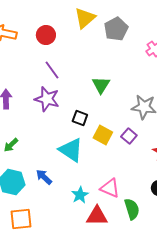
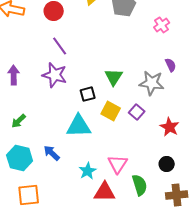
green triangle: (101, 85) -> (114, 77), moved
black square: (80, 118) -> (88, 94), turned -35
cyan triangle: (71, 150) -> (79, 126), turned -36
pink triangle: (110, 188) -> (118, 164), turned 40

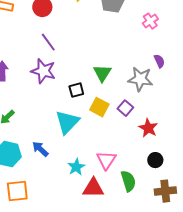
cyan triangle: (79, 126) -> (67, 122), turned -44
red star: (170, 127) -> (148, 128), moved

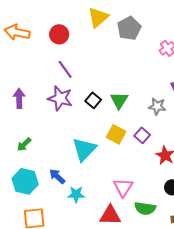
gray star: (140, 79) -> (157, 106), size x0.7
black square: (76, 90) -> (93, 100), moved, turned -35
cyan star: (76, 167) -> (76, 194), moved, turned 30
green semicircle: (128, 181) -> (145, 208), turned 115

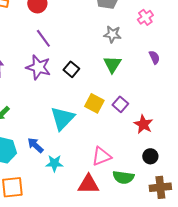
green triangle: (119, 100) -> (112, 64), moved
gray star: (157, 106) -> (112, 34), moved
pink triangle: (123, 187) -> (101, 156), turned 35

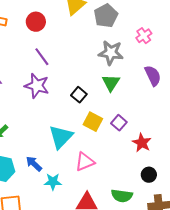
gray star: (112, 34) -> (111, 53), size x1.4
purple semicircle: (154, 57) -> (153, 76), size x1.5
black square: (71, 69) -> (79, 95), moved
pink triangle: (101, 156) -> (85, 162), moved

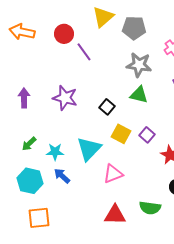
gray pentagon: (106, 16) -> (134, 28), turned 30
purple line: (42, 57) -> (84, 52), moved
green triangle: (111, 83) -> (139, 95), turned -48
cyan star: (53, 182) -> (55, 152), moved

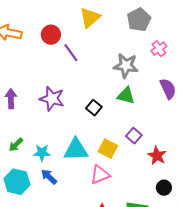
gray pentagon: (134, 28) -> (139, 20), moved, turned -30
yellow square: (121, 134) -> (108, 149), moved
cyan triangle: (89, 149) -> (76, 150), turned 44

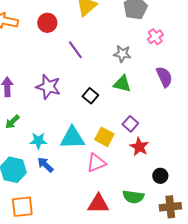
purple line: (71, 53) -> (75, 50), moved
gray star: (126, 66) -> (122, 54), size x0.7
green arrow: (16, 145) -> (12, 122), moved
red star: (157, 156) -> (139, 147), moved

